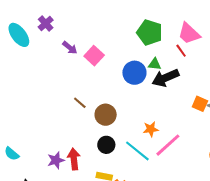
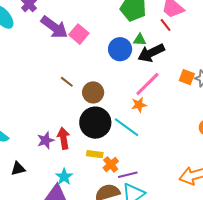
purple arrow: (70, 48) -> (54, 27), size x1.8
black circle: (106, 145) -> (95, 123), size x1.8
pink line: (168, 145) -> (147, 84), moved

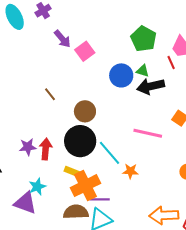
purple arrow: (54, 27) -> (62, 39), size x0.7
brown line: (67, 82) -> (50, 94), moved
pink line: (147, 84) -> (148, 133), moved, turned 44
orange star: (139, 105) -> (130, 171), moved
orange cross: (111, 165) -> (85, 186), size x1.8

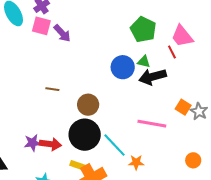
pink square: (85, 51) -> (41, 26), moved, turned -36
brown line: (50, 94) -> (52, 89), turned -40
red arrow: (46, 149) -> (50, 144), turned 95

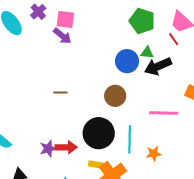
pink square: (41, 26) -> (65, 19), moved
brown circle: (88, 105) -> (115, 96), moved
cyan line: (114, 145) -> (130, 139), turned 52

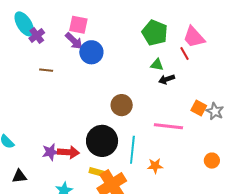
purple cross: (38, 12) -> (37, 35), moved
blue circle: (127, 61) -> (91, 52), moved
black arrow: (158, 66) -> (167, 79), size x0.6
brown line: (60, 93) -> (46, 70), moved

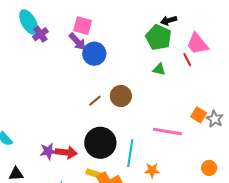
brown line: (46, 70) -> (95, 101), moved, turned -48
black arrow: (167, 79) -> (169, 20), moved
brown circle: (122, 105) -> (121, 96), moved

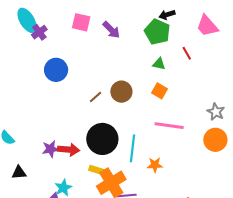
purple arrow: (77, 42) -> (111, 30), moved
pink trapezoid: (197, 44) -> (207, 26), moved
blue circle: (94, 54) -> (56, 70), moved
orange square: (199, 115) -> (159, 91), moved
orange circle: (209, 168) -> (215, 140), moved, size x1.5

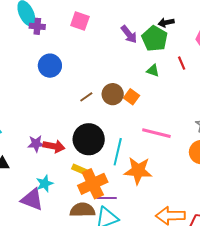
purple arrow: (111, 30) -> (129, 34), moved
purple cross: (39, 32) -> (37, 26), turned 35
orange square: (159, 91) -> (132, 97), moved
orange star: (155, 165) -> (138, 171), size x1.8

